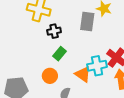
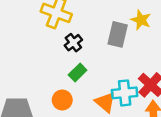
black cross: (54, 31) -> (73, 43), turned -32

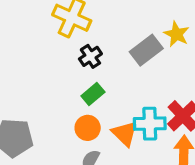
gray rectangle: (118, 34) -> (146, 50), turned 35
orange circle: (62, 100) -> (88, 128), moved

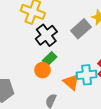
black cross: (90, 56) -> (46, 35), size x1.5
orange circle: (88, 128) -> (42, 70), moved

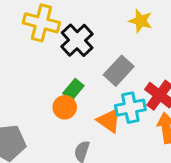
gray rectangle: (81, 29) -> (119, 71), moved
black cross: (46, 35) -> (77, 40), moved

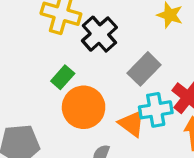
green rectangle: (73, 90) -> (63, 77), moved
orange circle: (65, 107) -> (84, 107), size x1.6

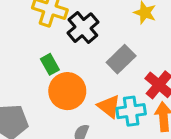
green rectangle: (63, 77) -> (50, 64), turned -72
cyan cross: (156, 110) -> (131, 111), moved

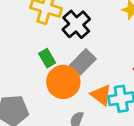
gray rectangle: (121, 59) -> (83, 62), moved

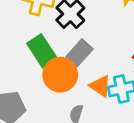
green rectangle: (47, 58) -> (42, 51), size x1.6

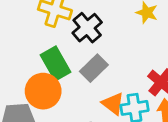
orange circle: (60, 75) -> (43, 91), moved

